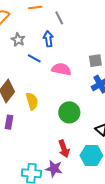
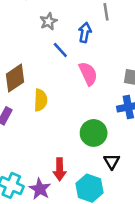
pink semicircle: (61, 69) -> (88, 74), turned 36
green circle: (69, 112) -> (94, 133), moved

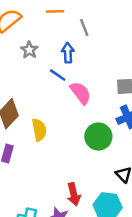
blue line: (60, 50) -> (58, 75), moved
green circle: (94, 133) -> (98, 137), moved

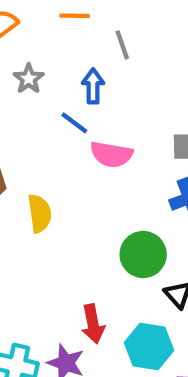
pink semicircle: (80, 93) -> (111, 154), turned 135
green circle: (98, 137) -> (143, 254), moved

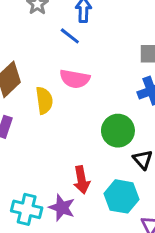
pink semicircle: (111, 154) -> (75, 79), moved

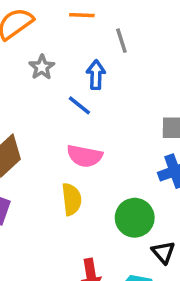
yellow semicircle: (44, 100) -> (72, 199), moved

